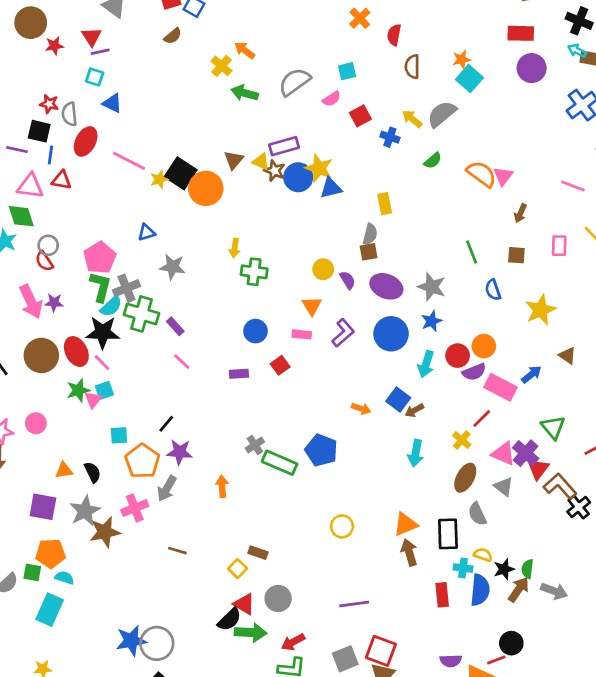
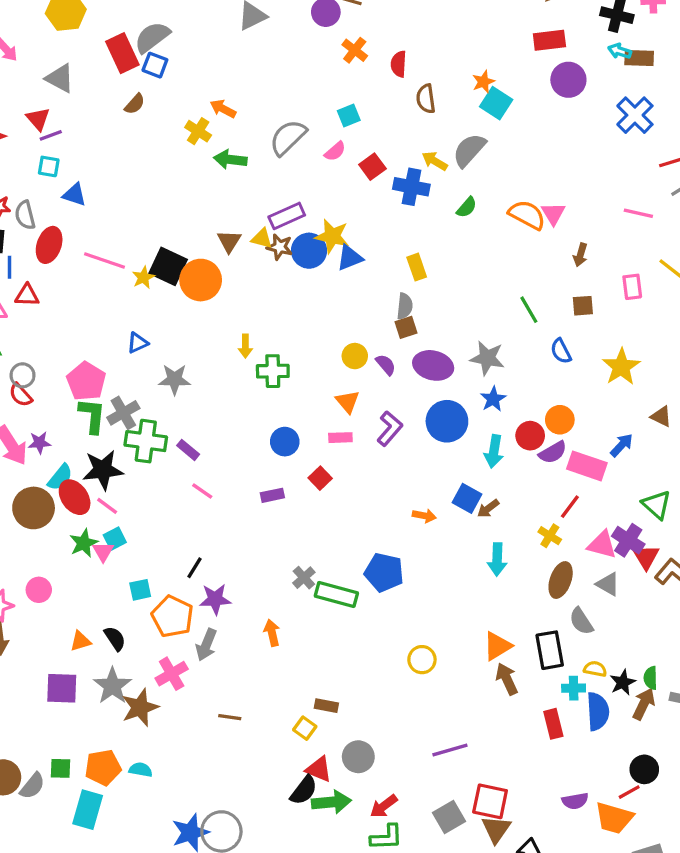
blue cross: (390, 137) -> (411, 187), size x1.5
cyan semicircle: (111, 306) -> (60, 477), moved
orange pentagon: (50, 553) -> (103, 767), moved
cyan semicircle: (64, 578) -> (141, 770), moved

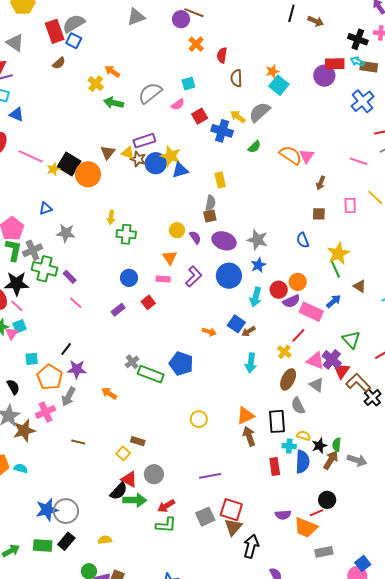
red rectangle: (549, 40) -> (335, 64), moved
green line: (529, 310) -> (335, 269), moved
purple rectangle: (272, 495) -> (118, 310), turned -32
orange arrow: (272, 633) -> (109, 393), turned -49

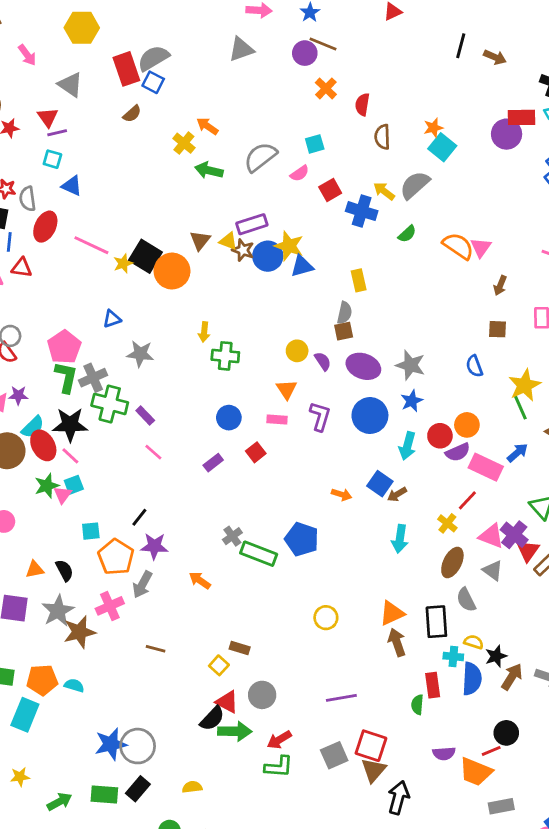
purple L-shape: (194, 277) -> (320, 416), turned -30
green semicircle: (337, 445) -> (417, 705), moved

